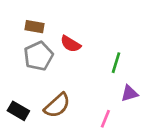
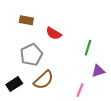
gray pentagon: (38, 56) -> (31, 55), moved
black rectangle: (18, 111) -> (14, 84), turned -63

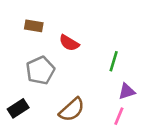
brown semicircle: (44, 80) -> (72, 110), moved
pink line: (80, 90) -> (119, 116), moved

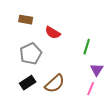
purple triangle: (127, 91) -> (97, 70), turned -40
black rectangle: (18, 108) -> (28, 83), moved

